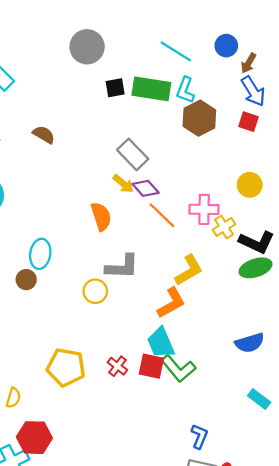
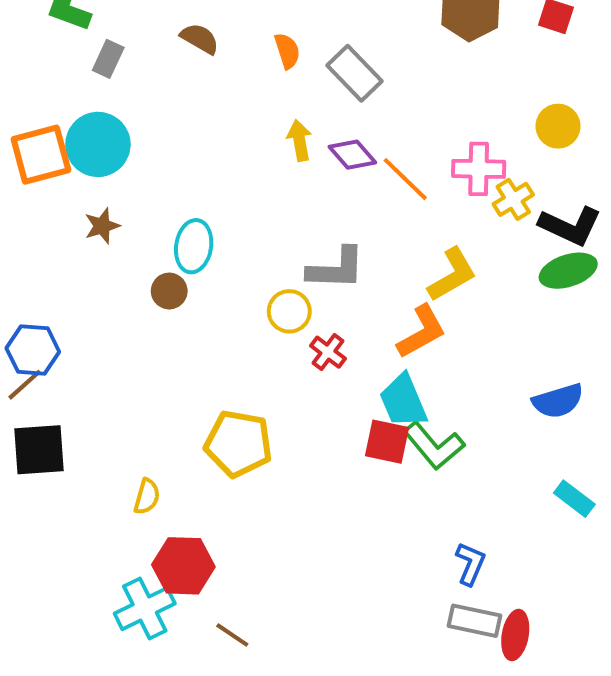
yellow arrow: (123, 184) -> (299, 140), moved, turned -140
purple diamond: (146, 188) -> (352, 155), moved
orange semicircle: (101, 216) -> (287, 51), moved, size x0.7
red cross: (117, 366) -> (328, 352), moved

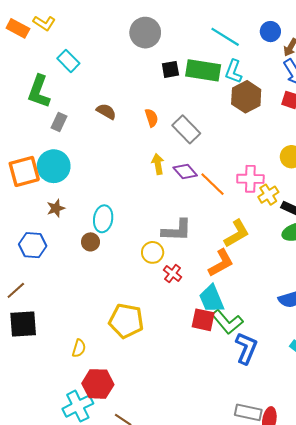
blue hexagon: (33, 350) -> (33, 245), moved
blue L-shape: (470, 564) -> (246, 348), moved, size x1.4

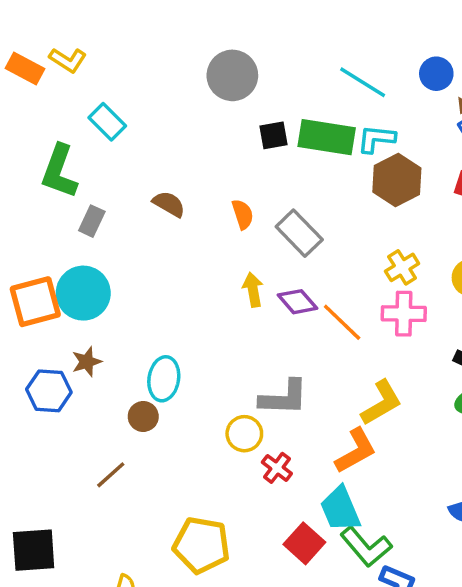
cyan L-shape: (234, 71) -> (376, 139), turned 75
yellow cross: (268, 195) -> (402, 267), moved
blue hexagon: (33, 245) -> (49, 391), moved
brown line: (16, 290) -> (111, 475), moved
red square: (203, 320) -> (304, 543), moved, turned 30

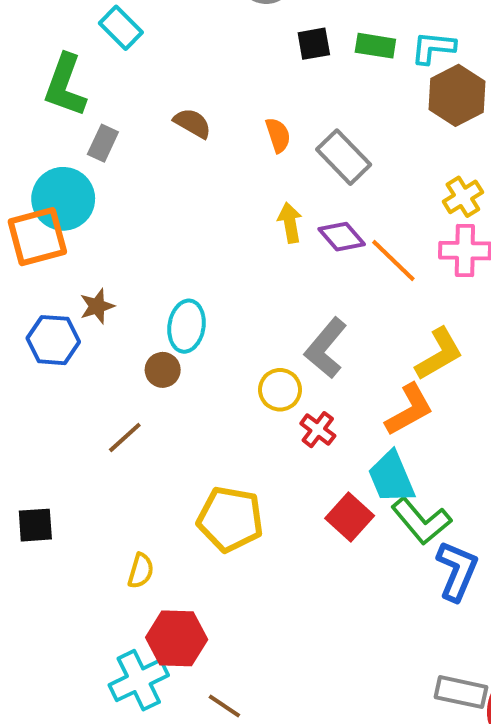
green rectangle: (327, 137) -> (375, 46), size x0.6
cyan circle: (83, 293) -> (63, 199), moved
gray L-shape: (284, 398) -> (326, 348), turned 128
black square: (34, 550) -> (35, 525), size x0.7

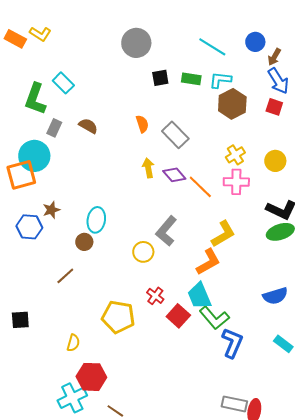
cyan rectangle: (121, 28) -> (63, 83), moved
brown semicircle: (192, 123) -> (88, 126), moved
red cross: (318, 430) -> (155, 296), moved

